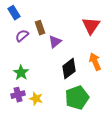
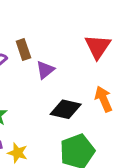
black diamond: (69, 69) -> (66, 109), turned 50

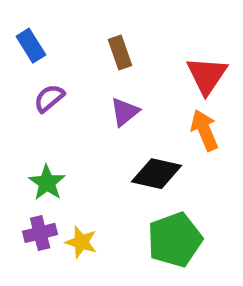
brown rectangle: (23, 49) -> (120, 53), moved
orange arrow: (103, 99) -> (204, 130), moved

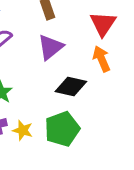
purple triangle: (125, 112) -> (50, 47), size x1.4
green pentagon: (175, 240) -> (62, 129), moved

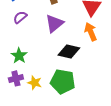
green pentagon: (62, 129) -> (63, 82), turned 30

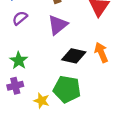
orange arrow: (91, 32) -> (101, 52), moved
yellow star: (35, 83) -> (42, 101), moved

